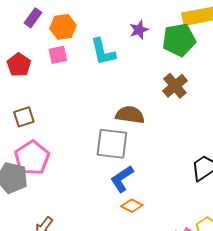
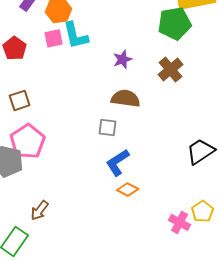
purple star: (139, 30) -> (123, 59), moved
cyan L-shape: (103, 52) -> (76, 35), moved
gray square: (112, 144) -> (108, 127), size x0.6

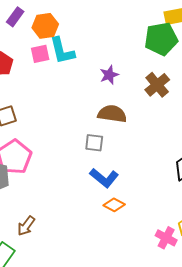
blue L-shape: (118, 162) -> (104, 178), turned -108

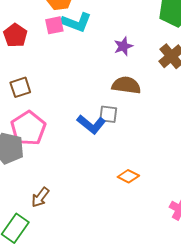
cyan L-shape: (62, 51) -> (76, 22), turned -56
blue L-shape: (104, 178) -> (91, 124), moved

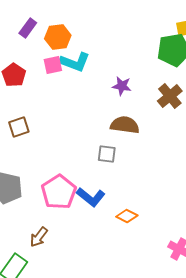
purple star: (123, 46) -> (122, 86), turned 30
blue L-shape: (91, 124) -> (91, 197), moved
pink pentagon: (28, 128) -> (59, 192), moved

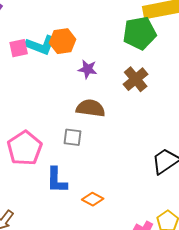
orange hexagon: (58, 37) -> (63, 41), moved
pink pentagon: (59, 192) -> (25, 148), moved
blue L-shape: (91, 197) -> (57, 180), turned 52

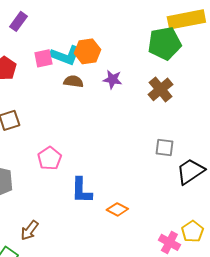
brown semicircle: (91, 108) -> (73, 81), moved, size x0.7
gray square: (73, 137) -> (164, 147), moved
pink pentagon: (25, 148) -> (49, 158), size x0.7

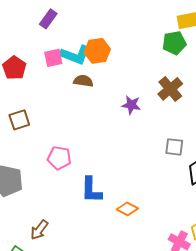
purple rectangle: (18, 21) -> (48, 19), moved
green pentagon: (164, 43) -> (174, 43), size x0.7
purple star: (112, 79) -> (131, 105), moved
pink pentagon: (49, 158) -> (59, 158), turned -30

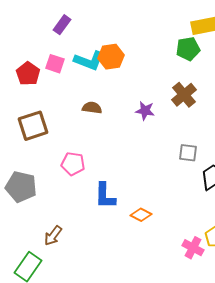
pink square: (53, 58) -> (55, 64), moved, turned 30
brown semicircle: (83, 81) -> (92, 108), moved
brown square: (19, 120) -> (33, 126), size x1.4

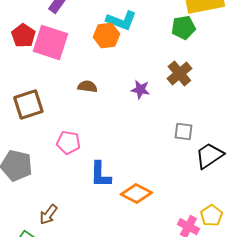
cyan L-shape: (89, 61) -> (121, 21), moved
pink square: (55, 64) -> (50, 43), size x1.8
red pentagon: (28, 74) -> (23, 36), moved
orange diamond: (141, 215) -> (136, 194), size x1.4

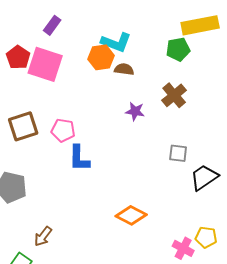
brown semicircle: (87, 87) -> (124, 69), moved
pink pentagon: (68, 143) -> (63, 130), moved
blue L-shape: (100, 175) -> (79, 158), moved
yellow pentagon: (211, 216) -> (206, 237), turned -30

